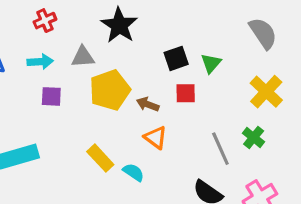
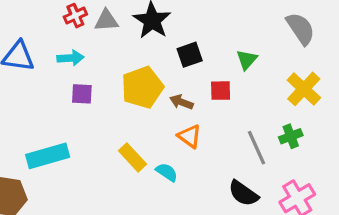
gray triangle: (83, 57) -> (106, 20), moved
black square: (176, 58) -> (190, 55), moved
green cross: (254, 137) -> (291, 136), turned 30

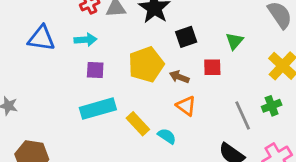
cyan rectangle: (48, 156) -> (98, 109), moved

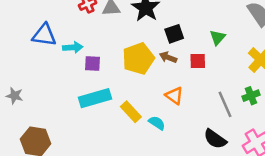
cyan arrow: (86, 40) -> (73, 47), moved
brown arrow: (179, 77) -> (168, 57), moved

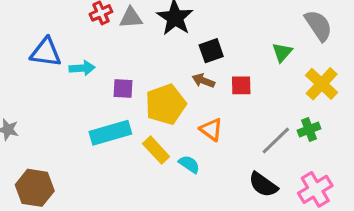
green triangle: (218, 37) -> (282, 52), moved
yellow pentagon: (138, 59) -> (166, 104), moved
purple square: (93, 63) -> (123, 89), moved
gray line: (225, 104) -> (276, 141), turned 70

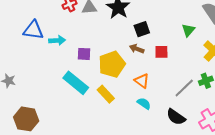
cyan rectangle: (110, 133) -> (76, 83), turned 55
cyan semicircle: (189, 164) -> (144, 103), moved

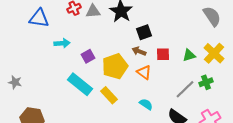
blue triangle: (33, 30) -> (39, 18), moved
green triangle: (188, 30) -> (189, 55), moved, turned 32
purple square: (84, 54) -> (88, 56), turned -32
orange triangle: (142, 81) -> (144, 72), moved

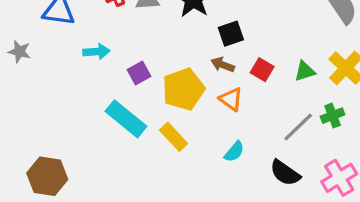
red square: (163, 54) -> (262, 70), turned 32
gray star: (15, 82) -> (19, 52), moved
cyan semicircle: (146, 104) -> (234, 152), turned 96

